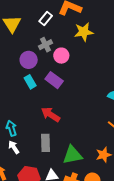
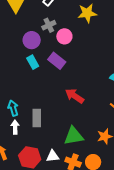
red arrow: (51, 114) -> (75, 96), moved
gray rectangle: (46, 143) -> (37, 118), moved
white arrow: (14, 147) -> (15, 127), turned 32

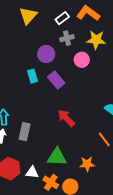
gray cross: (49, 25) -> (67, 38), moved
pink circle: (64, 36) -> (82, 60), moved
purple circle: (32, 40) -> (46, 54), moved

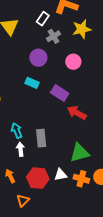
pink circle: (82, 60) -> (73, 62), moved
cyan rectangle: (32, 76) -> (32, 83), turned -32
purple rectangle: (56, 80) -> (60, 93), moved

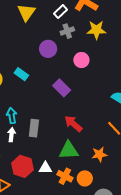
cyan rectangle: (32, 83) -> (21, 74), moved
red arrow: (77, 113) -> (73, 124), moved

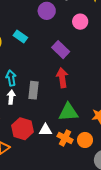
red arrow: (73, 124) -> (62, 78), moved, turned 42

